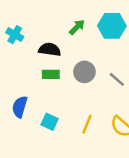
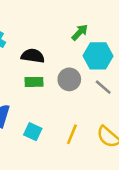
cyan hexagon: (112, 26) -> (98, 56), moved
green arrow: (77, 27) -> (80, 32), moved

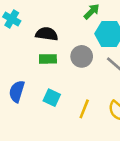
cyan square: (33, 132) -> (52, 98), moved

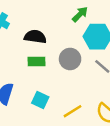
yellow line: (84, 109) -> (73, 111), turned 36

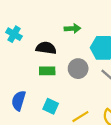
green arrow: (80, 14) -> (72, 29), moved, turned 42

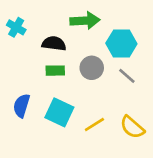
green arrow: (72, 29) -> (85, 21), size x1.5
cyan square: (51, 106) -> (59, 112), size x1.5

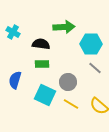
gray circle: (92, 68) -> (68, 82), moved
blue semicircle: (22, 106) -> (15, 80), moved
yellow line: (94, 124) -> (71, 104), turned 63

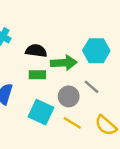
green arrow: (64, 27) -> (64, 63), moved
gray line: (95, 68) -> (91, 87), moved

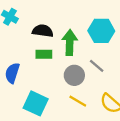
green arrow: (64, 63) -> (70, 43), turned -85
cyan square: (41, 112) -> (36, 103), moved

